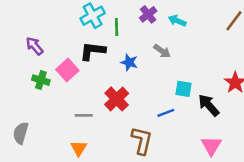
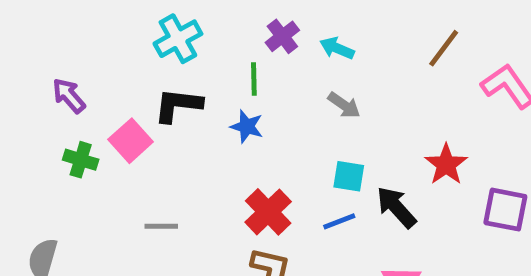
green line: (117, 27) -> (254, 79), moved
gray arrow: (162, 51) -> (344, 105), moved
red cross: (117, 99) -> (268, 212), moved
blue line: (166, 113) -> (339, 221), moved

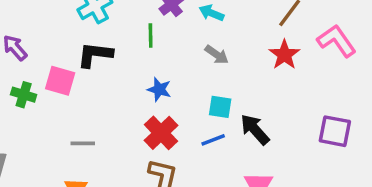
blue star: (247, 126) -> (159, 89), moved
pink square: (131, 141) -> (60, 81), turned -32
red star: (446, 164) -> (284, 55), moved

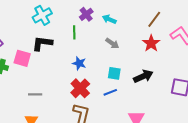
black arrow: (255, 129) -> (143, 76), moved, turned 108

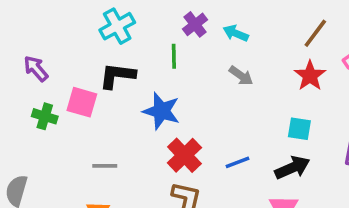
blue star: (79, 63) -> (161, 111), moved, size x1.5
cyan square: (114, 73) -> (299, 129), moved
black arrow: (143, 76) -> (292, 168), moved

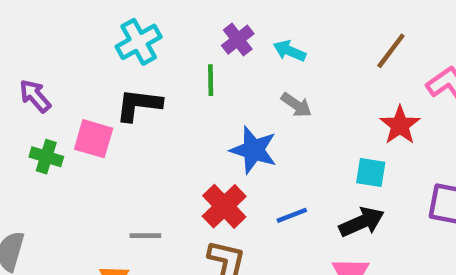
red star: (310, 76) -> (400, 125), moved
blue star: (161, 111) -> (254, 150), moved
gray line: (105, 166) -> (145, 236), moved

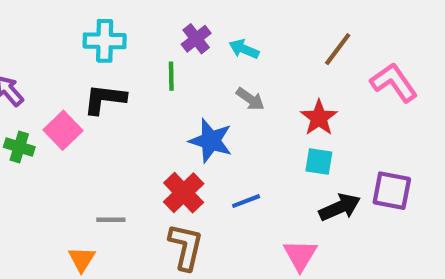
cyan cross: (139, 42) -> (105, 41), turned 30
red star: (400, 125) -> (319, 118), moved
pink square: (94, 139) -> (63, 130), turned 30
black arrow: (362, 222) -> (340, 207), moved

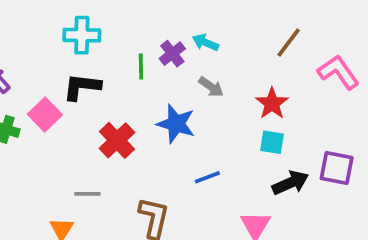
purple cross: (196, 39) -> (172, 54), moved
red cross: (184, 193) -> (117, 140), moved

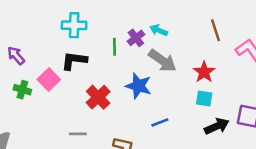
brown line: (289, 43) -> (215, 30), turned -55
gray arrow: (211, 87) -> (162, 61), size x1.6

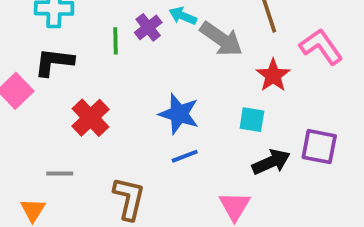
gray arrow: (162, 61) -> (221, 39), moved
red star: (204, 72) -> (273, 75), moved
blue star: (138, 86) -> (179, 114), moved

